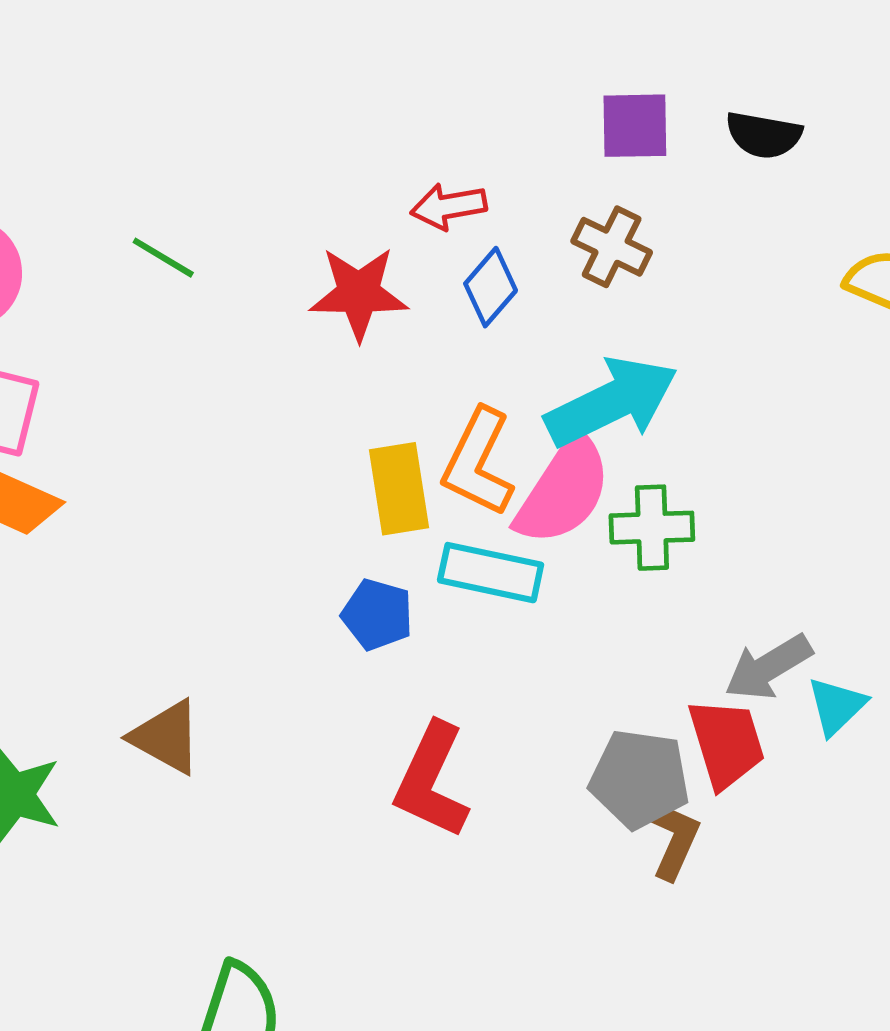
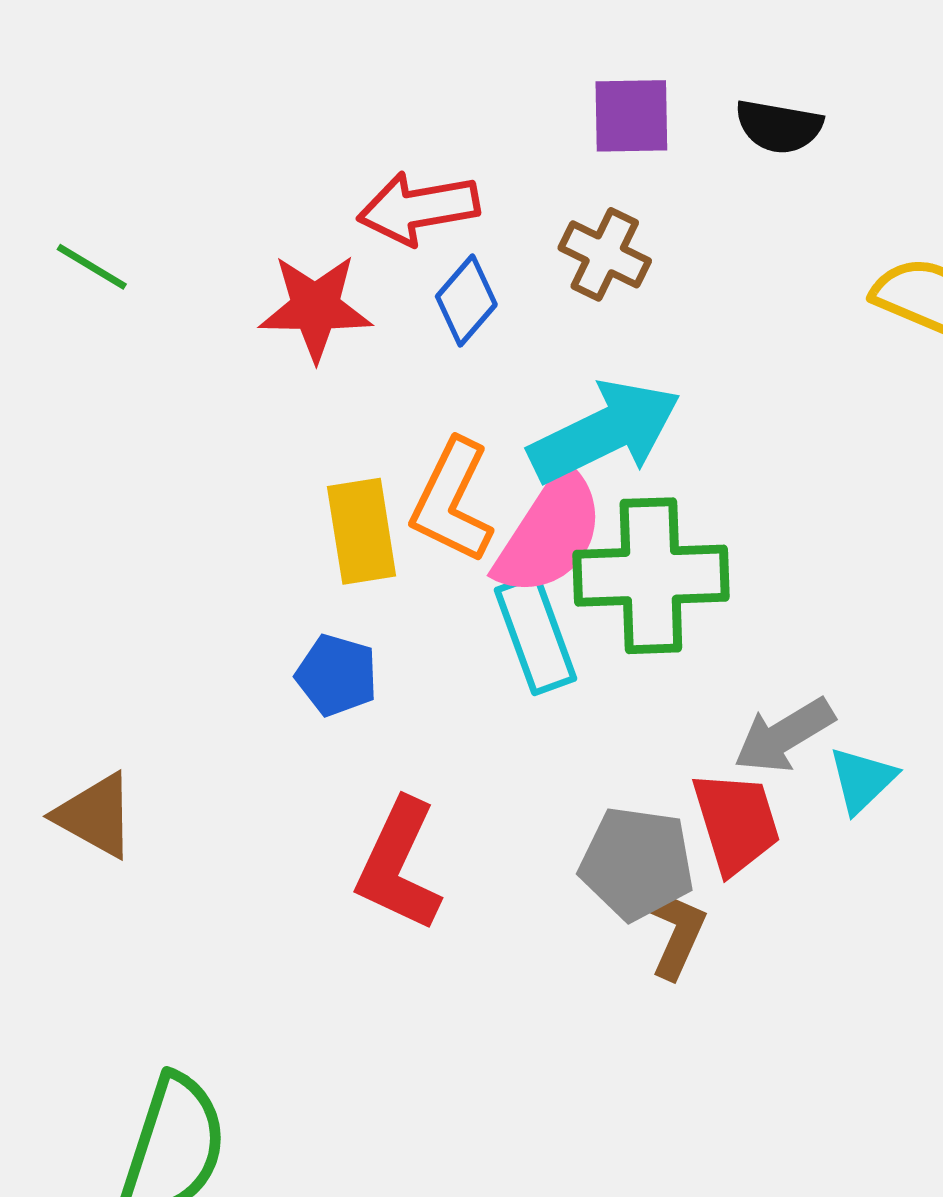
red arrow: (449, 206) -> (418, 208), size x1.4
green cross: (652, 528) -> (651, 576), size x1.6
cyan rectangle: (491, 573) -> (536, 634), moved, turned 58

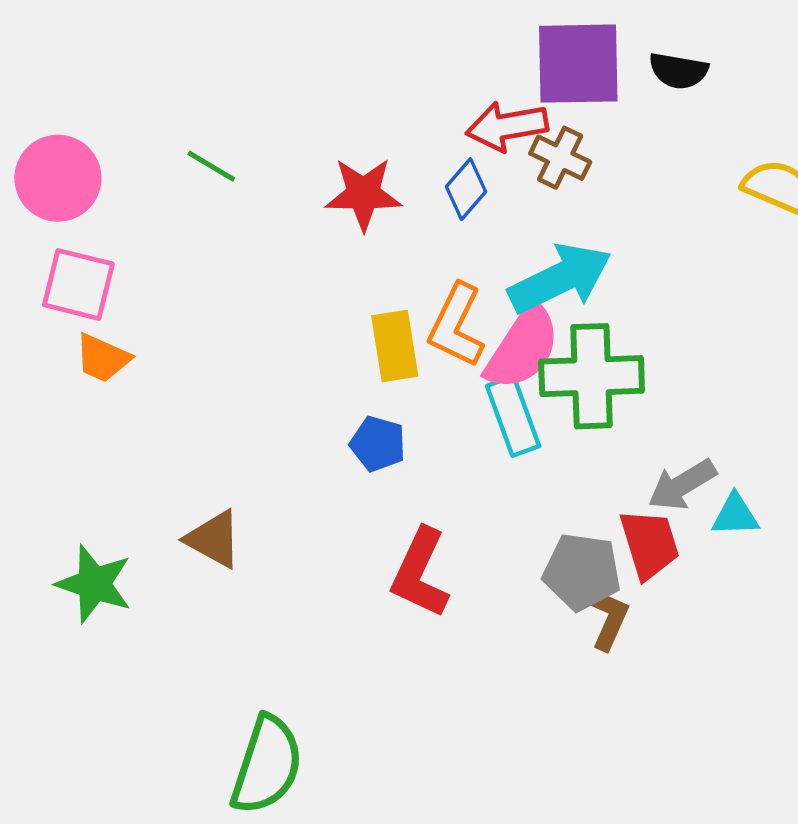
purple square: (631, 116) -> (578, 64), size x1.6
red arrow: (418, 208) -> (507, 126), moved
cyan triangle: (862, 780) -> (735, 515), turned 42

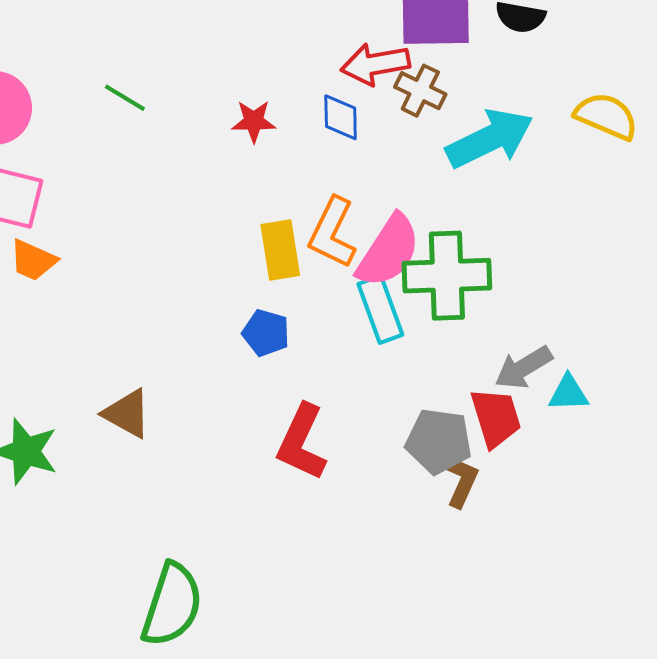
blue diamond: (466, 189) -> (341, 117), turned -42
red star: (363, 194) -> (254, 121), size x0.7
cyan arrow: (560, 278) -> (490, 139), moved

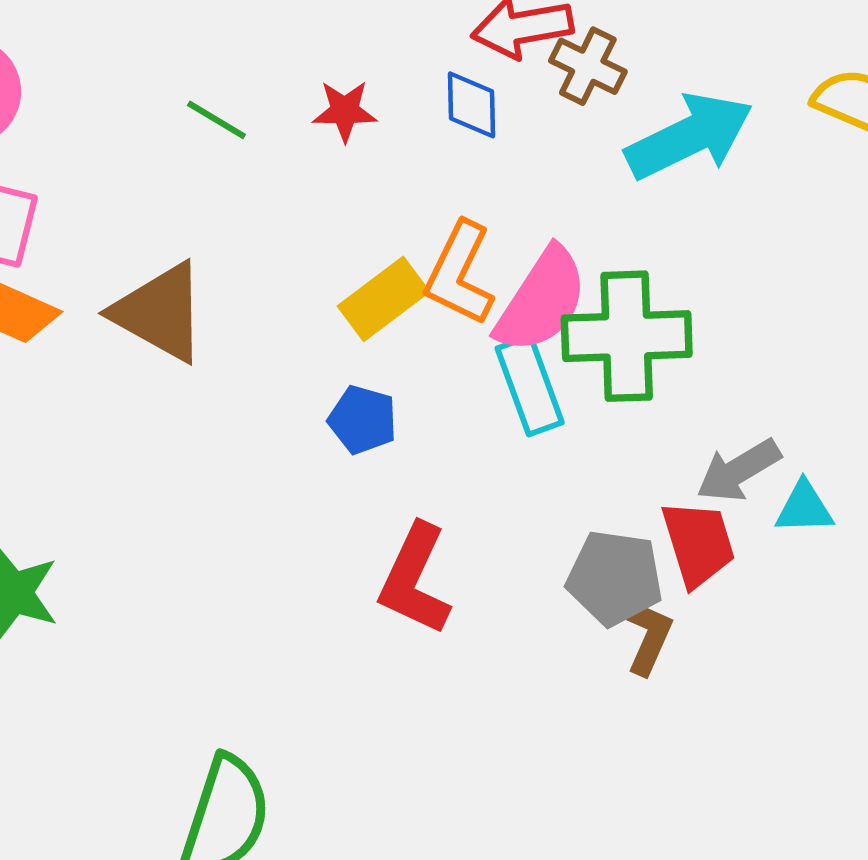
green line: (125, 98) -> (216, 120), moved
yellow rectangle: (280, 250) -> (383, 299), turned 62
brown triangle: (127, 414) -> (160, 312), moved, size x1.4

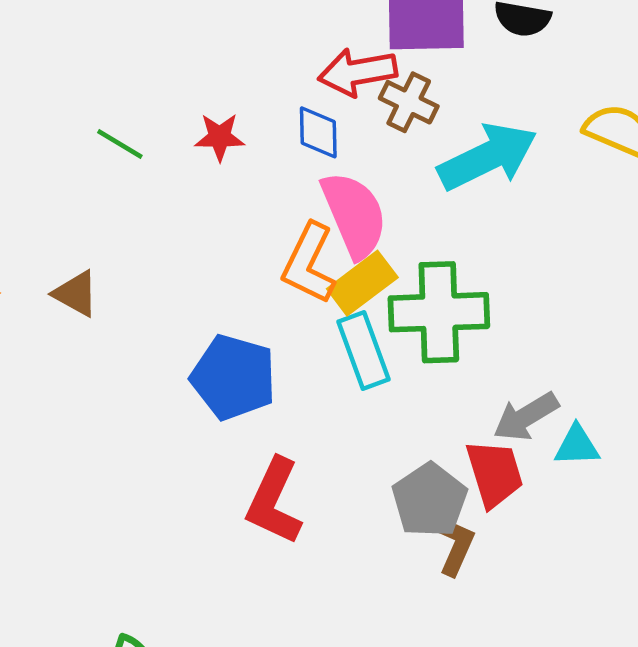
yellow rectangle: (383, 299) -> (362, 283), moved
pink semicircle: (542, 300) -> (354, 215), moved, turned -56
brown triangle: (160, 312) -> (76, 294), size x0.6
blue pentagon: (363, 420) -> (234, 377), size x1.6
gray pentagon: (615, 578) -> (430, 500), turned 30

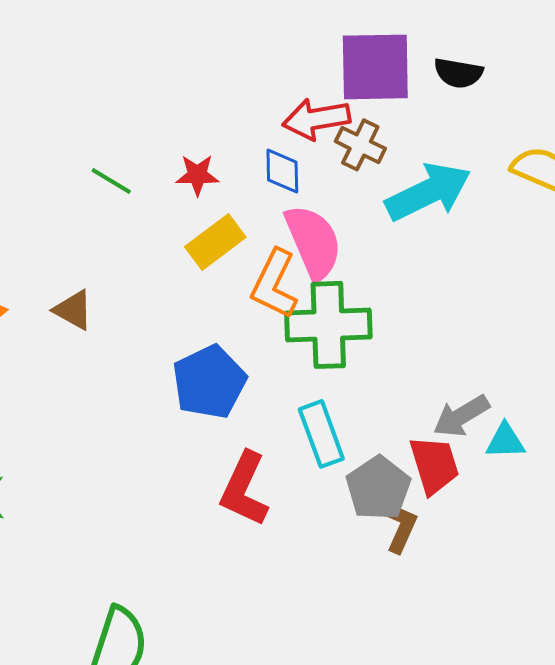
yellow rectangle: (362, 283) -> (215, 242), moved
green cross: (439, 312) -> (328, 325), moved
cyan rectangle: (363, 350) -> (321, 434), moved
blue pentagon: (234, 377) -> (209, 382), turned 30

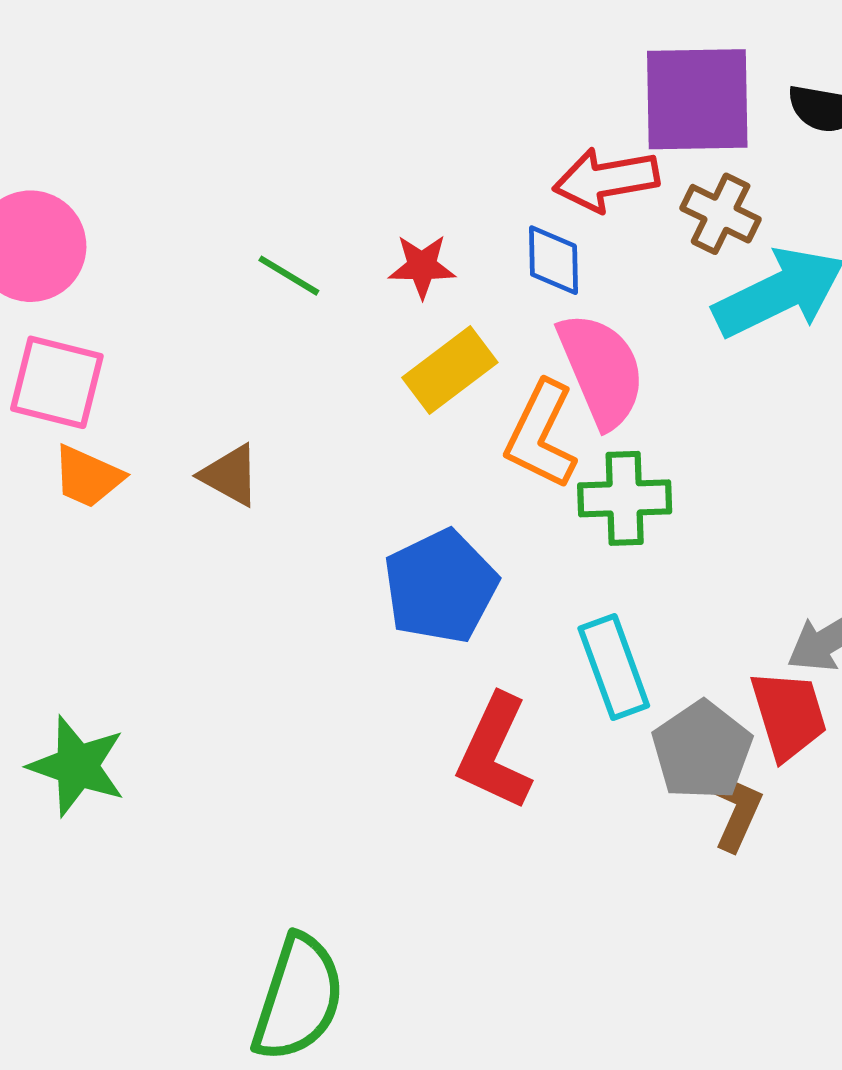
brown cross: (360, 145) -> (721, 214), moved
green cross: (328, 325) -> (625, 498), size x0.7

